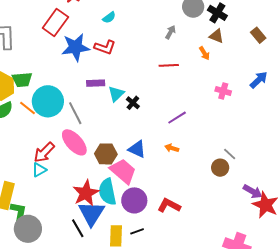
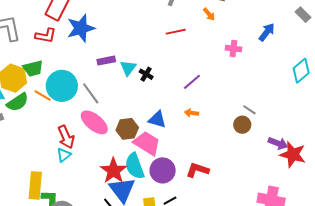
red L-shape: (105, 47) -> (46, 36), moved
red arrow: (44, 152) -> (66, 137), turned -60

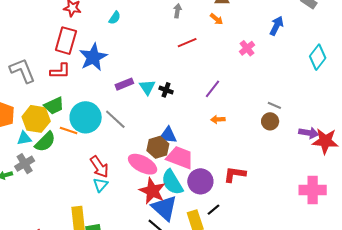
pink cross: (233, 49) -> (247, 48), turned -35
blue triangle: (157, 119) -> (168, 135), moved
pink ellipse: (94, 122) -> (143, 164), moved

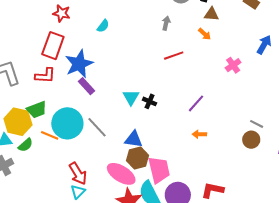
purple rectangle: (124, 84) -> (86, 86), moved, turned 66
blue triangle: (168, 135) -> (134, 139), moved
green semicircle: (45, 142) -> (25, 145), size x0.7
pink trapezoid: (180, 158) -> (159, 170), turned 52

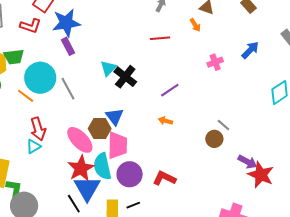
black cross: (150, 101) -> (125, 77), size x1.6
orange line: (50, 135) -> (26, 96), moved
blue triangle: (134, 139) -> (115, 117), moved, turned 30

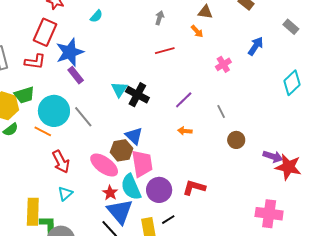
gray line: (223, 125) -> (221, 111), moved, turned 32
cyan triangle: (33, 146) -> (65, 194), moved
red star: (81, 168) -> (110, 193), size x0.6

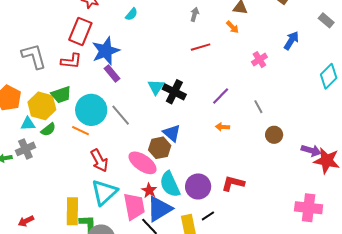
pink trapezoid: (142, 164) -> (134, 206), moved
cyan triangle: (65, 194) -> (104, 192), size x1.8
blue triangle: (120, 211) -> (159, 209), turned 40

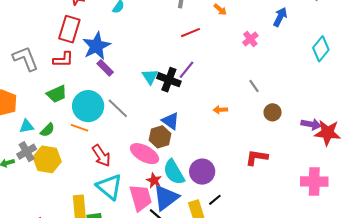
purple line: (221, 96) -> (186, 70), moved
yellow hexagon: (42, 106) -> (47, 159), moved
red L-shape: (233, 183) -> (257, 158), moved
cyan triangle: (104, 192) -> (109, 187), turned -32

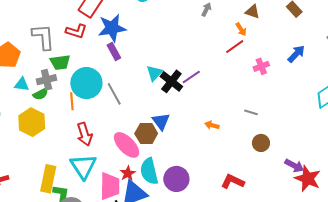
red line: (191, 33) -> (235, 47), moved, turned -30
gray L-shape: (26, 59) -> (43, 37), moved
gray line: (254, 86) -> (251, 112), turned -56
orange line: (79, 128) -> (72, 101), turned 48
gray cross: (27, 152) -> (47, 80), moved

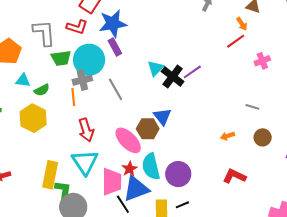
gray cross: (47, 80) -> (82, 80), moved
cyan circle: (86, 83) -> (89, 60), moved
orange arrow: (212, 125) -> (227, 136), moved, turned -32

